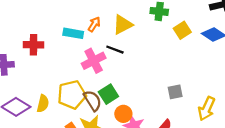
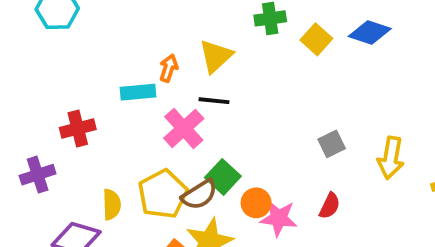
brown semicircle: (93, 101) -> (199, 195), turned 105
yellow semicircle: (43, 104) -> (112, 204), moved

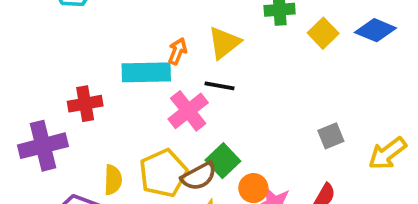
cyan rectangle: (138, 92) -> (146, 72), size x1.4
yellow arrow: (391, 158) -> (387, 153), turned 39
purple cross: (38, 175) -> (43, 146), size x1.4

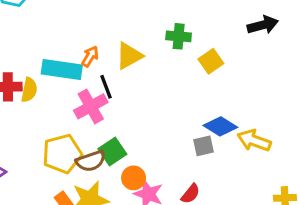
blue diamond: (375, 30) -> (220, 126), moved
black line: (219, 86) -> (106, 87), moved, turned 50
yellow arrow: (387, 153) -> (254, 141), moved, turned 48
yellow semicircle: (113, 180) -> (29, 90), moved

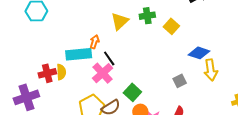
yellow triangle: (129, 56) -> (120, 21), moved
blue diamond: (220, 126) -> (199, 53), moved
yellow arrow: (254, 141) -> (211, 70), turned -105
green square: (112, 152) -> (132, 92), moved

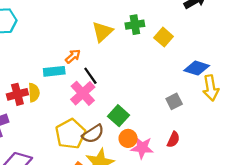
orange arrow: (95, 42) -> (73, 56), turned 32
cyan rectangle: (79, 54) -> (54, 71), size x0.7

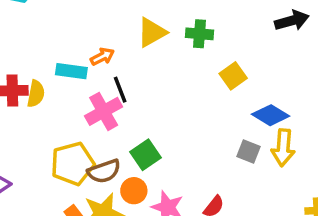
yellow square: (164, 37) -> (233, 76), moved
gray square: (174, 101) -> (249, 152), moved, turned 35
orange circle: (128, 138) -> (134, 191), moved

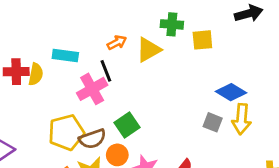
yellow triangle: (152, 32) -> (149, 50), moved
orange arrow: (102, 57) -> (117, 43), moved
yellow square: (233, 76) -> (202, 40), moved, turned 30

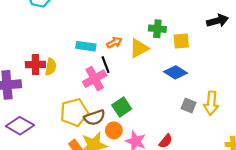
cyan rectangle: (65, 56) -> (86, 46), moved
blue diamond: (231, 92) -> (176, 72), moved

